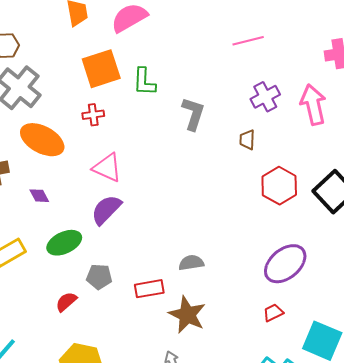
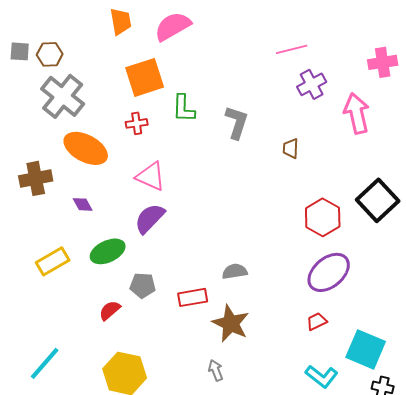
green L-shape: (144, 82) -> (184, 108), moved
purple cross: (265, 97) -> (312, 84), moved
red hexagon: (279, 186) -> (323, 217), moved

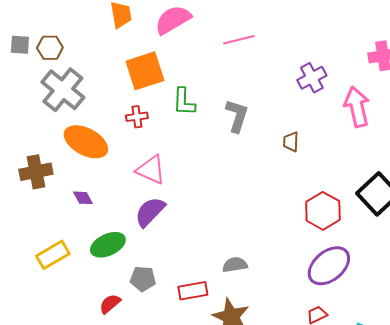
pink line: (292, 49) -> (239, 40), moved

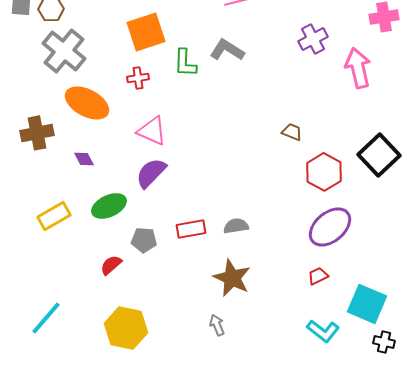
gray L-shape: (237, 116) -> (227, 50), moved, turned -76
brown trapezoid: (291, 142) -> (292, 132), moved, turned 110
red rectangle: (193, 291) -> (191, 229), moved

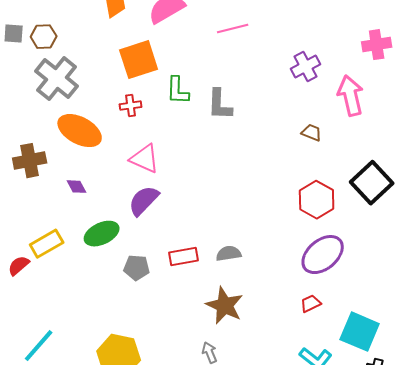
gray L-shape: (227, 50) -> (220, 105), moved, turned -120
brown trapezoid: (292, 132) -> (312, 133), moved
red semicircle: (111, 265) -> (19, 266), moved

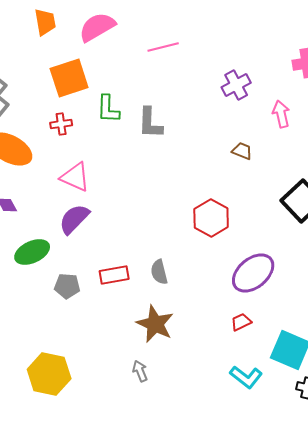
pink arrow: (351, 96) -> (281, 114), size x0.7
red hexagon: (317, 200) -> (211, 218), moved
gray semicircle: (229, 254) -> (159, 272), turned -95

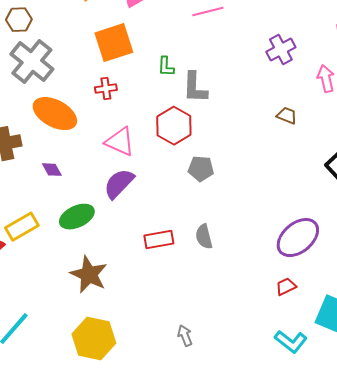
green L-shape: (108, 109) -> (166, 67), moved, size x0.7
red hexagon: (211, 218) -> (174, 126), moved
gray pentagon: (67, 286) -> (201, 169), moved
brown star: (155, 324) -> (89, 275), moved

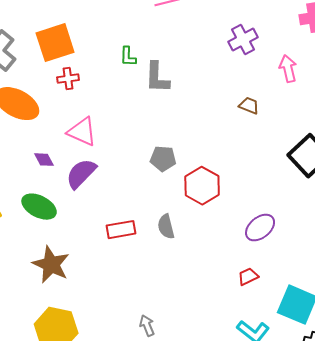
orange square: (114, 43) -> (55, 43), moved
red hexagon: (174, 126) -> (202, 186), moved
purple diamond: (52, 170) -> (44, 160), moved
green ellipse: (77, 217) -> (39, 207), turned 52
purple ellipse: (298, 238) -> (260, 228), size x0.7

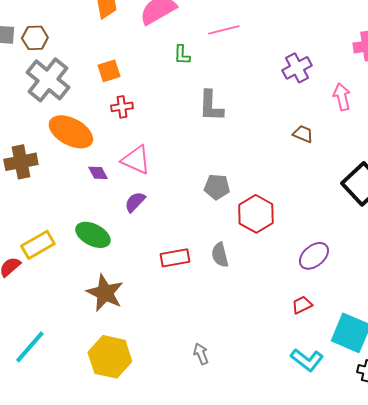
orange square: (55, 43) -> (109, 71), size x0.6
green L-shape: (128, 57) -> (182, 55), moved
purple diamond: (44, 160) -> (98, 173), moved
purple semicircle: (81, 174) -> (135, 202), size x0.7

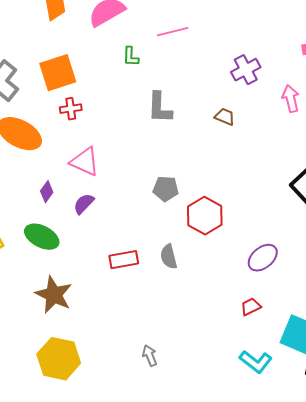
orange square: (109, 71) -> (58, 73), size x1.6
brown trapezoid: (303, 134) -> (225, 117), moved
purple diamond: (98, 173) -> (47, 192), moved, turned 65

